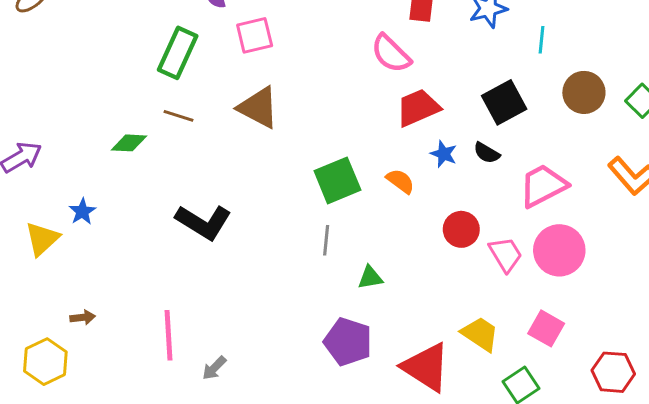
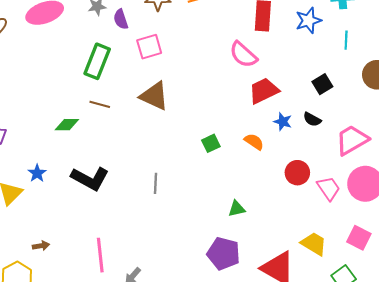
black square: (504, 102) -> (322, 84), size x0.7
green square: (337, 180) -> (211, 143), size x0.6
black L-shape: (203, 222) -> (90, 179), moved
gray line: (326, 240) -> (156, 183), moved

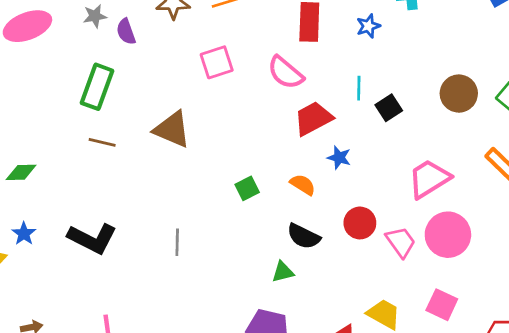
blue star: (308, 20) -> (368, 26), size x0.7
cyan line: (346, 40) -> (359, 88), moved
pink square: (149, 47) -> (217, 62), moved
black semicircle: (312, 119) -> (304, 236), moved, size x1.4
green diamond: (67, 125) -> (21, 172), moved

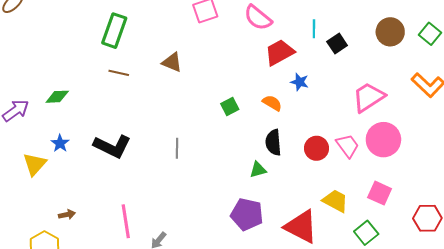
brown triangle: (172, 129) -> (172, 62), size x0.7
red circle: (360, 223) -> (317, 148), moved
black semicircle: (304, 236) -> (273, 142), turned 60

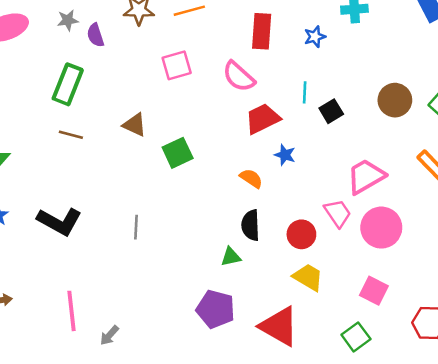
green square: (230, 106) -> (178, 153), moved, size x1.4
pink trapezoid: (348, 146) -> (338, 213), moved
yellow trapezoid: (335, 201) -> (308, 277), moved

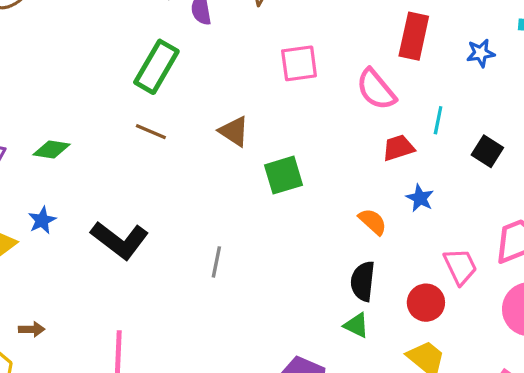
cyan line: (305, 92) -> (438, 120), moved
black square: (331, 111) -> (487, 151), turned -35
red trapezoid: (263, 119) -> (398, 148), size x0.7
pink trapezoid: (338, 213) -> (460, 266), moved
green triangle: (231, 257) -> (356, 325), moved, turned 30

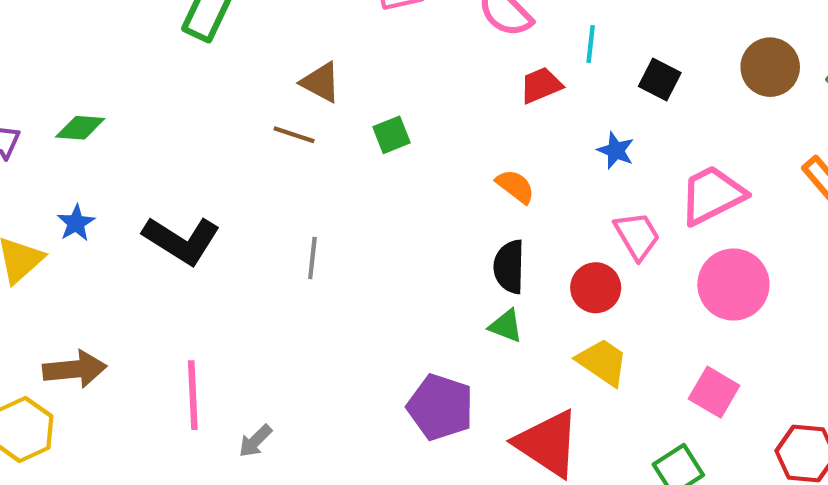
brown line: (151, 132) -> (294, 135), moved
green square: (283, 175) -> (392, 135), size x0.7
blue star: (420, 198) -> (616, 150), moved
brown arrow: (32, 329) -> (75, 369), size x1.8

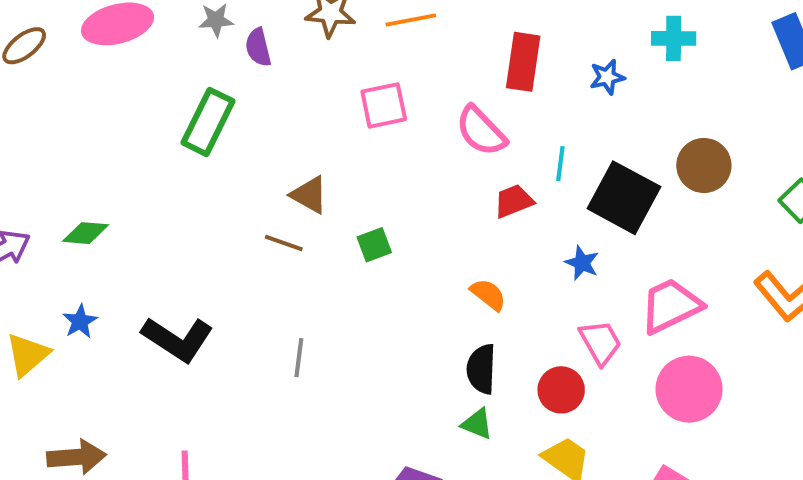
brown circle: (770, 67) -> (704, 165), moved
black square: (660, 79) -> (624, 198), size x1.8

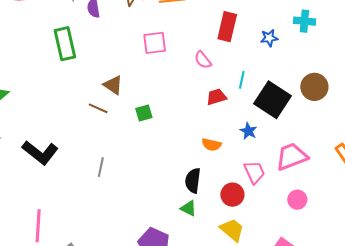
green rectangle: (208, 122) -> (65, 44), turned -44
pink semicircle: (481, 131) -> (203, 60), size x0.7
orange semicircle: (488, 295) -> (211, 145), moved, turned 150
pink circle: (689, 389) -> (297, 200), size x0.6

